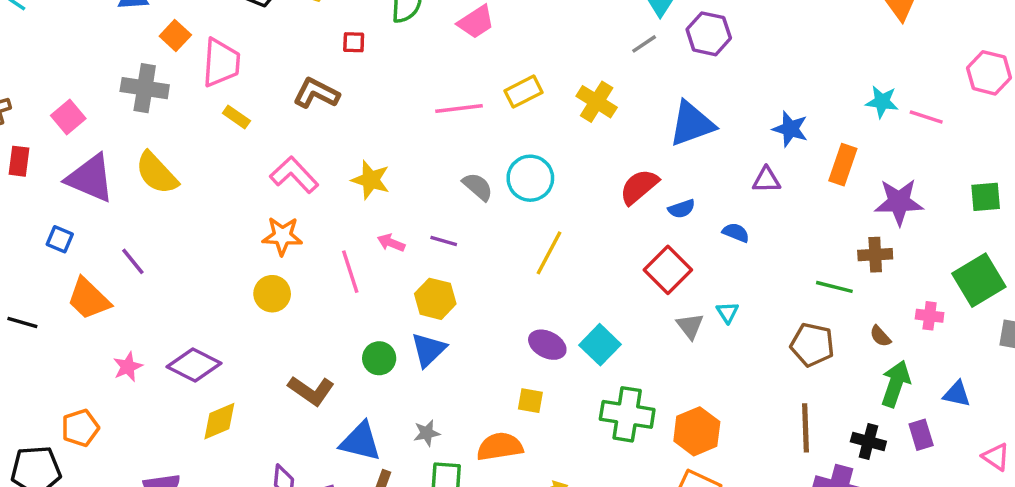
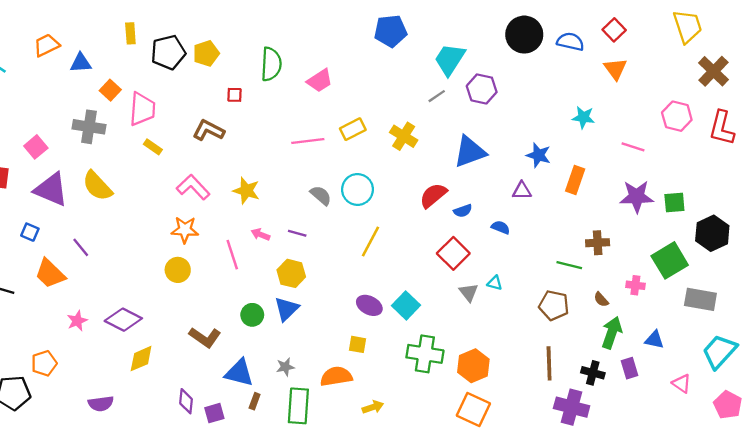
cyan star: (882, 102) -> (583, 117), moved
purple star: (899, 202) -> (637, 197), moved
cyan triangle: (727, 312) -> (495, 283), turned -42

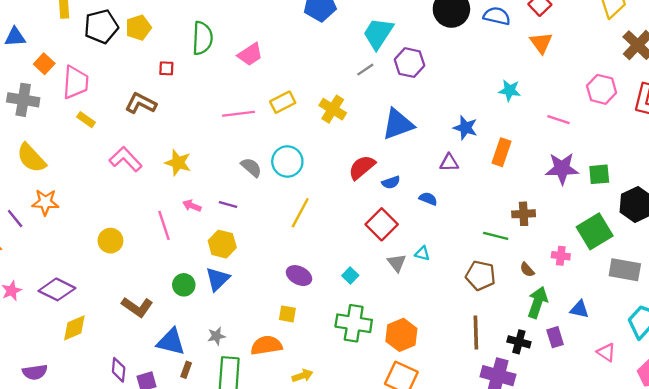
orange star: (185, 230) -> (45, 202), moved
cyan square: (406, 305) -> (350, 276), moved, size x0.6

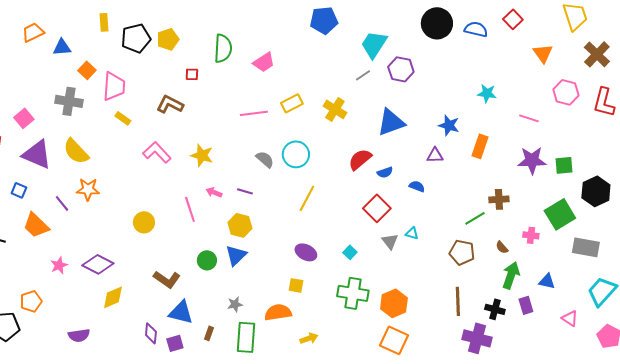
orange triangle: (541, 43) -> (543, 53), moved
green line: (496, 236) -> (475, 218), turned -45
blue triangle: (171, 342) -> (181, 312), moved

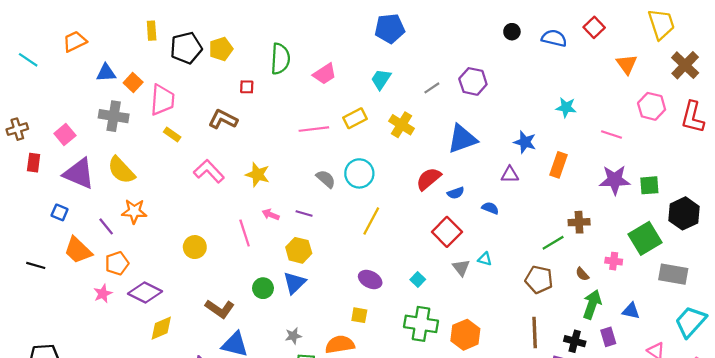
black circle: (437, 23) -> (512, 32), size x0.5
cyan trapezoid: (374, 44) -> (381, 79), moved, size x0.7
blue triangle: (62, 47) -> (106, 73), moved
orange pentagon: (31, 301) -> (117, 263), moved

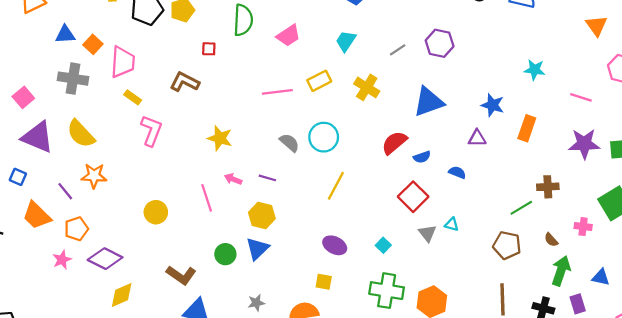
pink L-shape: (209, 171) -> (151, 130), moved, turned 64

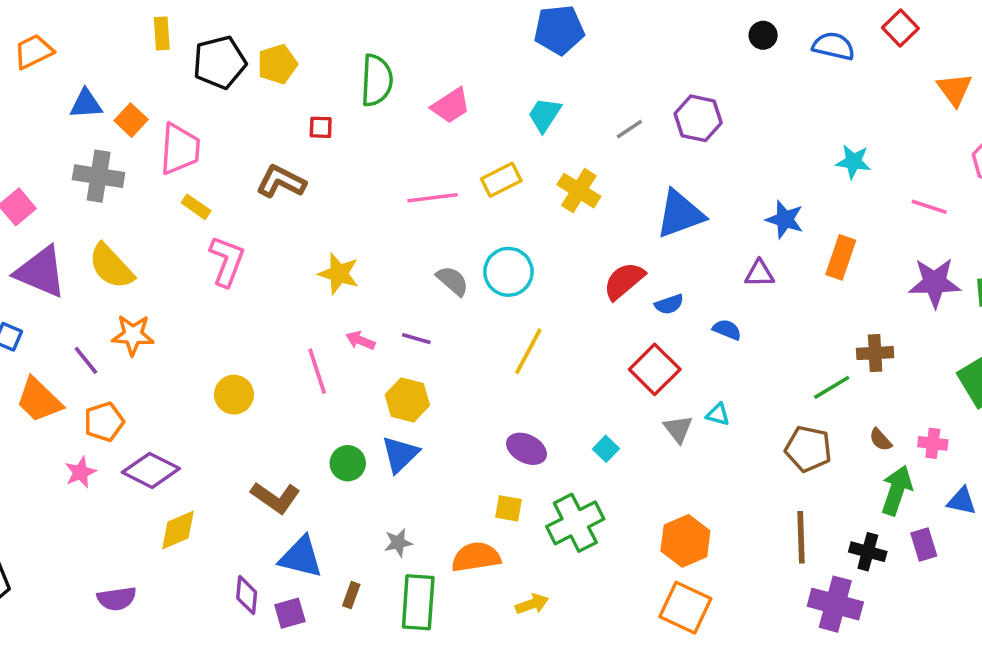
pink cross: (583, 227) -> (933, 443), moved
green cross: (387, 291) -> (575, 523), moved, turned -36

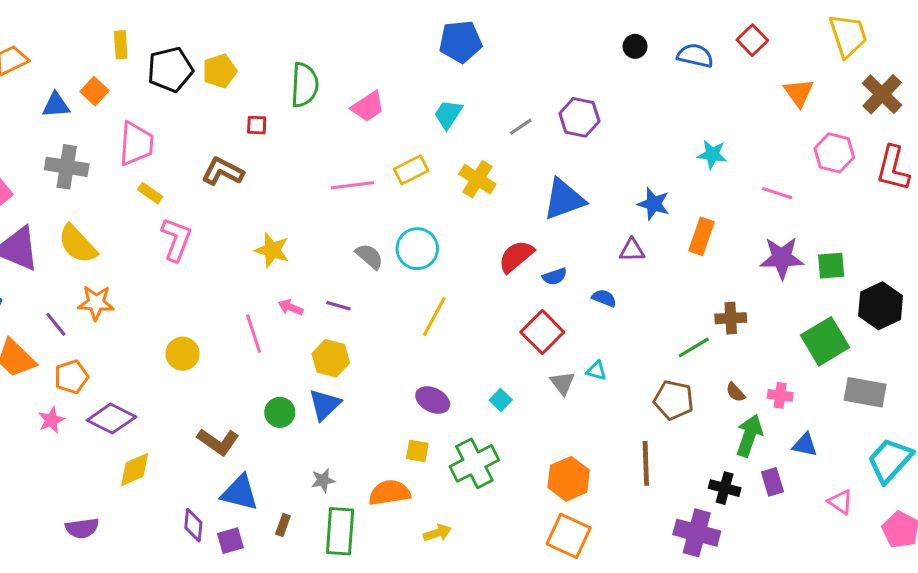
orange square: (131, 120) -> (94, 91), moved
brown line: (801, 537) -> (646, 463), moved

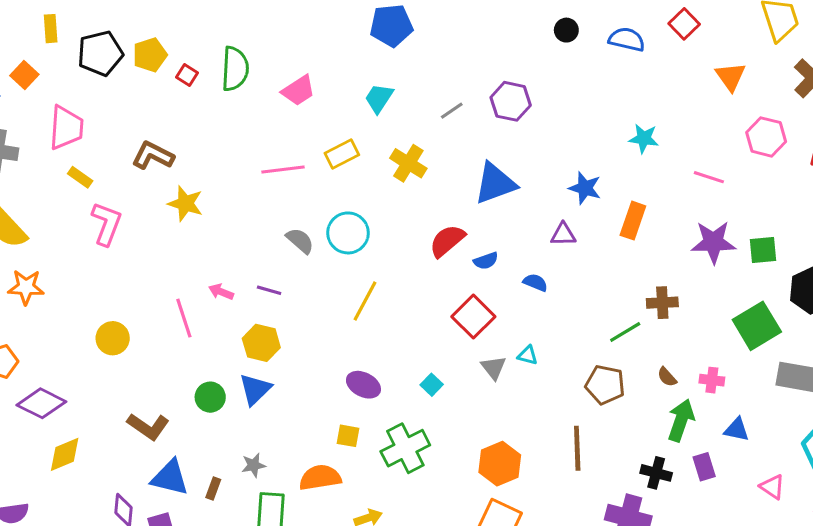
red square: (257, 125) -> (187, 75), moved, turned 30
yellow star: (272, 250) -> (185, 204), moved
brown rectangle: (283, 525) -> (213, 488), moved

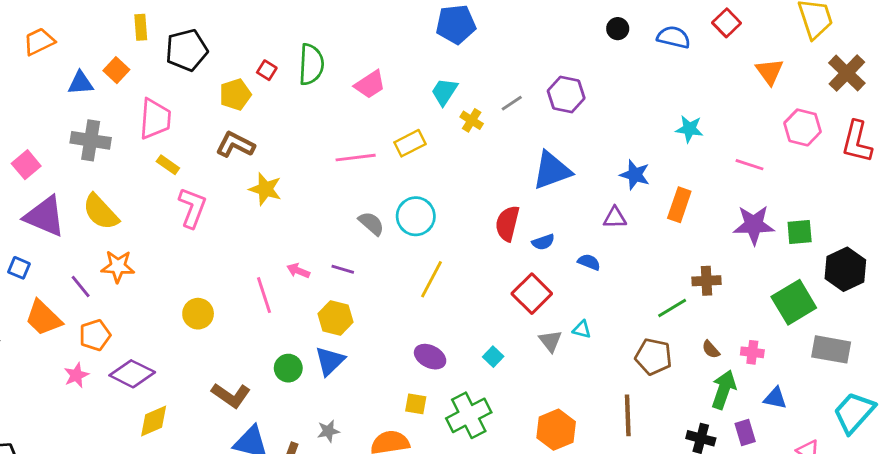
yellow pentagon: (150, 55) -> (235, 95), moved
yellow cross: (408, 163) -> (472, 120), moved, size x0.7
red semicircle: (447, 241) -> (507, 223), turned -36

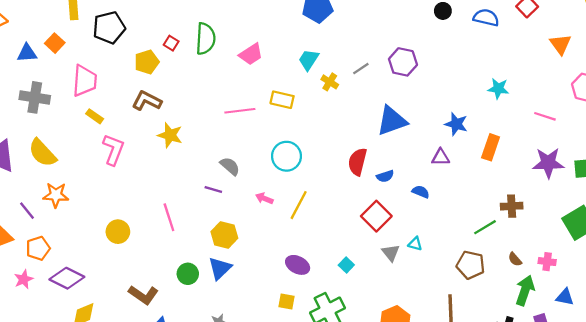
yellow rectangle: (410, 143) -> (282, 100), turned 40
gray semicircle: (371, 223) -> (230, 166), moved
purple line: (343, 269) -> (213, 189), moved
pink arrow: (298, 271) -> (264, 198), moved

